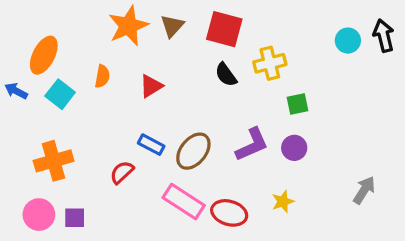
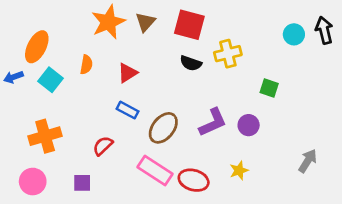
black semicircle: (226, 75) -> (191, 63), turned -35
blue arrow: (16, 91) -> (13, 77), turned -48
green square: (297, 104) -> (269, 88), moved, turned 30
blue rectangle: (151, 145) -> (128, 110), moved
purple square: (75, 218) -> (82, 183), moved

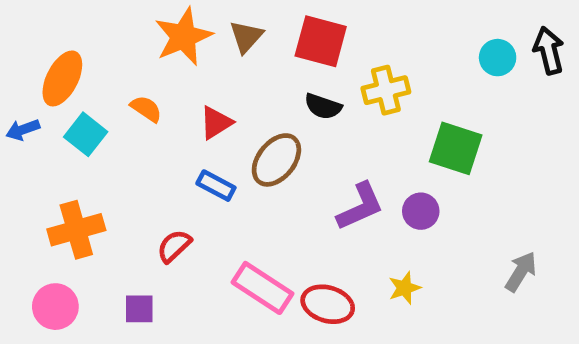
orange semicircle: (86, 65) -> (146, 109), turned -66
green square: (269, 88) -> (456, 148), size x1.6
brown ellipse: (163, 128) -> (276, 160), moved

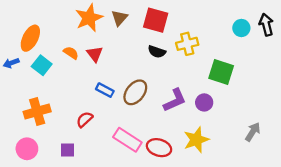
red triangle: (216, 123) -> (95, 54), moved, turned -36
brown ellipse: (276, 160) -> (135, 92), moved
yellow star: (404, 288) -> (196, 140), size x1.6

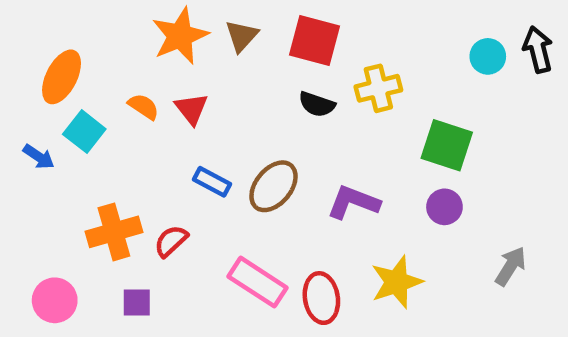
blue arrow: (11, 63) -> (39, 157), moved, turned -126
purple L-shape: (175, 100) -> (353, 202), turned -135
purple circle: (204, 102) -> (444, 207), moved
orange cross: (37, 112) -> (114, 232), moved
red ellipse: (159, 148) -> (321, 298), turned 65

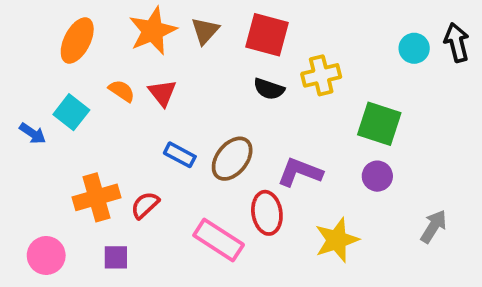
orange ellipse: (62, 77) -> (77, 41), moved
red ellipse: (321, 298) -> (267, 213), moved

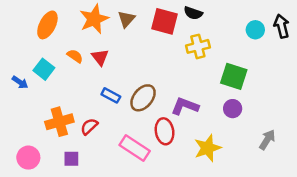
black semicircle: (269, 89) -> (193, 13), moved

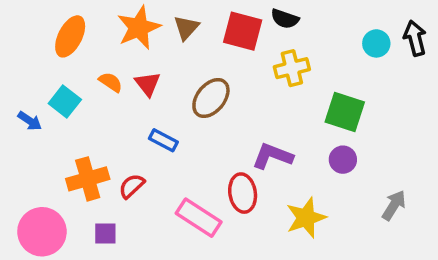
brown ellipse: (143, 98) -> (211, 98), moved
pink circle: (28, 158) -> (42, 232), size x1.4

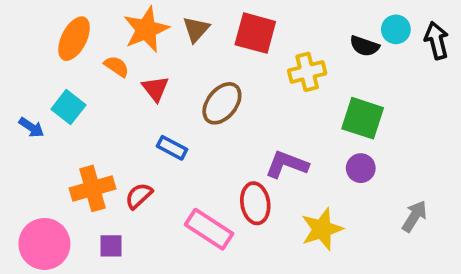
black semicircle: (285, 19) -> (364, 46), moved
cyan circle: (376, 43) -> (396, 29), moved
orange semicircle: (111, 82) -> (117, 66), moved

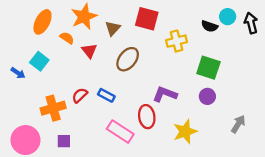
brown triangle: (196, 29) -> (113, 28), moved
blue rectangle: (172, 148) -> (106, 95), moved
red semicircle: (139, 196) -> (80, 95), moved

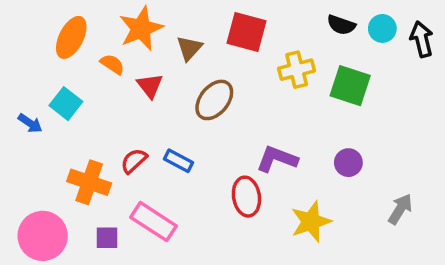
black semicircle: (210, 26) -> (341, 25), moved
green square: (208, 68) -> (350, 86), moved
orange cross: (53, 108) -> (89, 182), turned 35
pink rectangle: (120, 132) -> (153, 222), moved

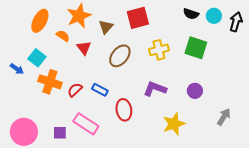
red square: (246, 32) -> (138, 18), turned -30
black arrow: (422, 39) -> (236, 22), turned 30
yellow cross: (297, 70) -> (159, 50), moved
orange cross: (89, 182) -> (50, 82), moved
red ellipse: (246, 197) -> (124, 110), moved

